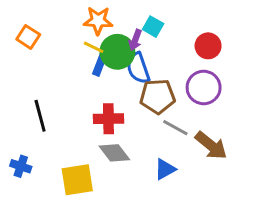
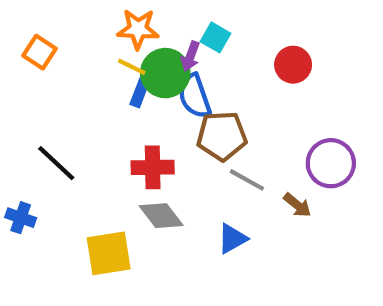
purple circle: (204, 87) -> (331, 163), moved
black line: (40, 116) -> (56, 163), turned -32
brown arrow: (211, 145) -> (297, 205), size x0.6
blue cross: (21, 166) -> (21, 218), moved

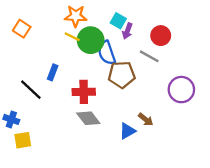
purple arrow: (190, 56) -> (127, 31), moved
blue rectangle: (140, 92) -> (53, 72), moved
gray line: (247, 180) -> (149, 56), moved
brown arrow: (297, 205) -> (146, 119), moved
yellow square: (109, 253) -> (23, 140), moved, size x0.7

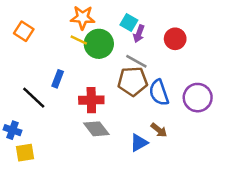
blue semicircle: (107, 53) -> (159, 93), moved
gray line: (149, 56) -> (136, 61), moved

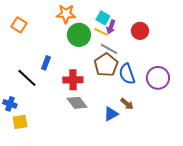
yellow line: (79, 40) -> (101, 32), moved
brown pentagon: (133, 81) -> (106, 65), turned -30

